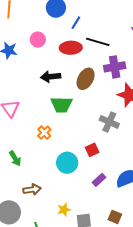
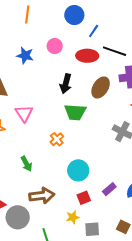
black arrow: (51, 77) -> (66, 84), turned -72
red square: (92, 150) -> (84, 198), moved
brown arrow: (32, 190) -> (42, 196), size x1.4

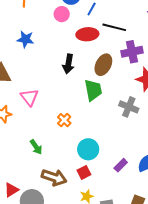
pink circle: (55, 46) -> (62, 14), moved
green trapezoid: (75, 112) -> (93, 90), moved, turned -100
brown arrow: (42, 196) -> (54, 177), turned 30
red square: (84, 198) -> (84, 172), moved

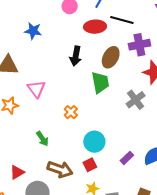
gray cross: (129, 107) -> (136, 100), turned 30
red triangle: (11, 190) -> (17, 172), moved

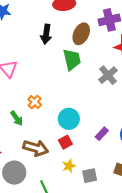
orange cross: (71, 112) -> (35, 102), moved

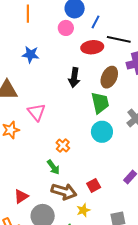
green arrow: (17, 118) -> (53, 167), moved
cyan circle: (69, 119) -> (102, 132), moved
yellow star: (69, 166) -> (83, 210), moved

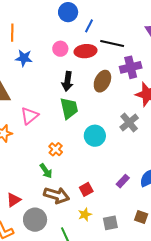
orange line: (28, 14) -> (12, 33), moved
pink circle: (66, 28) -> (60, 49), moved
green trapezoid: (100, 103) -> (69, 108), moved
pink triangle: (37, 112) -> (29, 116), turned 30
yellow star: (83, 210) -> (85, 215), moved

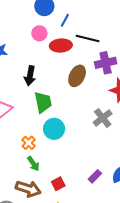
pink circle: (60, 49) -> (39, 33), moved
black arrow: (67, 81) -> (30, 76), moved
cyan circle: (95, 136) -> (54, 129), moved
green arrow: (46, 171) -> (33, 164), moved

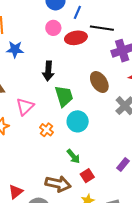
brown ellipse: (77, 76) -> (99, 82), moved, turned -55
orange cross: (29, 143) -> (46, 130), moved
green arrow: (33, 164) -> (73, 156), moved

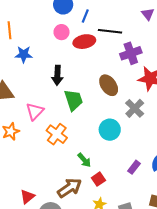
cyan circle: (78, 121) -> (110, 130), moved
orange cross: (46, 130) -> (57, 134), size x1.5
brown arrow: (58, 184) -> (70, 188), turned -45

